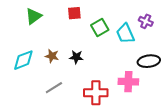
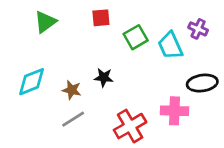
brown star: (52, 56) -> (72, 90), moved
red cross: (96, 93) -> (130, 126), turned -30

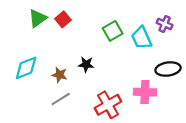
red square: (101, 18) -> (63, 19), moved, turned -35

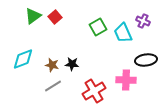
black star: (86, 64) -> (72, 64), moved

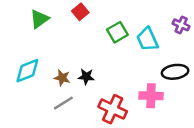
red square: (55, 17) -> (80, 12), moved
purple cross: (143, 21) -> (181, 25), moved
red cross: (94, 91) -> (113, 109), turned -35

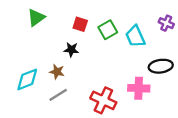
red square: (80, 12) -> (80, 24), moved, turned -32
cyan diamond: (27, 71) -> (27, 79), moved
black star: (86, 77) -> (71, 50), moved

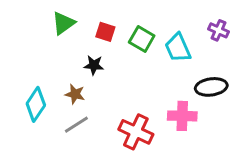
green triangle: (36, 18) -> (63, 23), moved
green square: (108, 30) -> (142, 39), turned -30
cyan diamond: (27, 79) -> (36, 104), turned -35

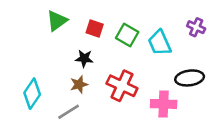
brown star: (75, 94) -> (79, 84), moved, turned -30
red cross: (136, 132) -> (122, 86), moved

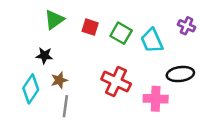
black star: (84, 58) -> (44, 55), moved
brown star: (79, 84) -> (59, 80), moved
gray line: (69, 112) -> (65, 106), turned -50

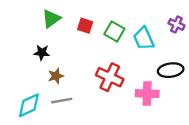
cyan diamond: (31, 89) -> (29, 105), moved, turned 32
gray line: (65, 106) -> (62, 101), turned 72

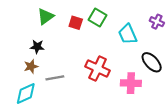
green square: (114, 31) -> (98, 18), moved
black ellipse: (171, 70) -> (152, 62), turned 55
brown star: (56, 76) -> (31, 66), moved
gray line: (62, 101) -> (55, 78), moved

